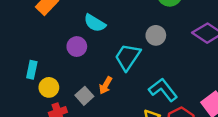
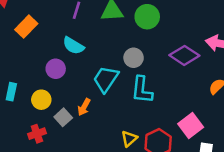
yellow circle: (49, 87) -> (41, 100), moved
cyan L-shape: (163, 90) -> (142, 90), moved, turned -136

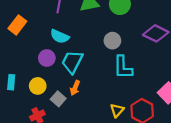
cyan trapezoid: (106, 79) -> (72, 62), moved

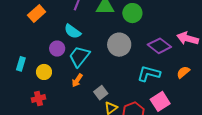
gray circle: (112, 41) -> (119, 45), size x1.5
cyan L-shape: (123, 67) -> (149, 74), moved, turned 95
gray square: (58, 99) -> (101, 93), moved

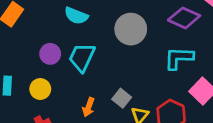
cyan semicircle: (73, 31) -> (76, 16), moved
orange arrow: (77, 80) -> (88, 107), moved

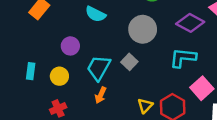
cyan trapezoid: (82, 57) -> (99, 68), moved
gray square: (122, 98) -> (129, 62), moved

